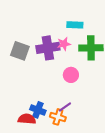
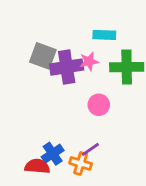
gray square: (20, 51) -> (43, 56), moved
blue cross: (38, 110) -> (53, 154), turned 35

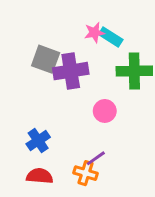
cyan rectangle: (104, 35) -> (111, 37), turned 30
pink star: (89, 61) -> (94, 33), moved
blue cross: (53, 154) -> (38, 141), moved

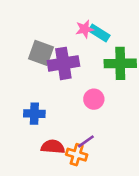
blue cross: (38, 141) -> (34, 114), moved, turned 36
red semicircle: (40, 176) -> (53, 147), moved

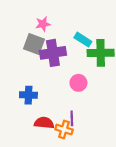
pink star: (85, 29) -> (43, 24), moved
cyan rectangle: (99, 33) -> (83, 40), moved
purple line: (86, 141) -> (72, 118), turned -56

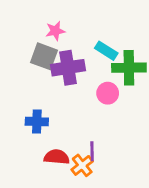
pink circle: (78, 83) -> (108, 93), moved
orange cross: (64, 129) -> (82, 165), turned 35

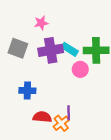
cyan rectangle: (106, 51) -> (70, 49), moved
gray square: (44, 56) -> (18, 48), moved

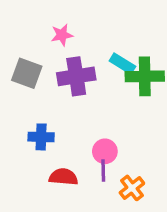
cyan rectangle: (70, 49) -> (122, 64), moved
pink circle: (80, 69) -> (105, 151), moved
orange cross: (61, 123) -> (132, 188), moved

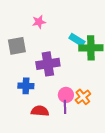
gray square: (27, 73) -> (17, 46), turned -30
purple cross: (76, 76) -> (48, 64), moved
orange cross: (132, 188) -> (83, 97), moved

